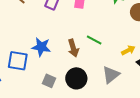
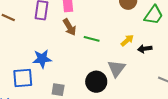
brown arrow: (73, 48) -> (69, 27), moved
black circle: (76, 78) -> (96, 82), moved

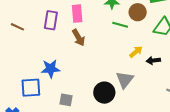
green line: (92, 39) -> (120, 25), moved

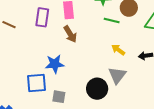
yellow arrow: (136, 52) -> (118, 50), moved, turned -104
blue star: (51, 69) -> (55, 64), moved
blue square: (31, 88) -> (36, 83), moved

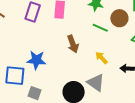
brown arrow: (70, 34) -> (73, 44), moved
gray triangle: (117, 75) -> (96, 83), turned -42

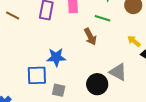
green line: (100, 28) -> (102, 18), moved
yellow arrow: (101, 58) -> (134, 41), moved

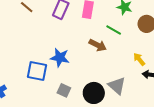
brown arrow: (90, 37) -> (98, 45), turned -48
gray square: (59, 90) -> (64, 90), moved

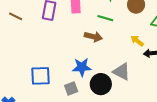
blue star: (60, 58) -> (82, 67), moved
gray square: (64, 90) -> (71, 88), turned -32

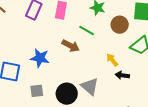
blue star: (82, 67) -> (40, 58), moved

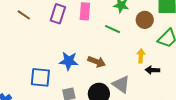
brown arrow: (71, 46) -> (97, 62), moved
yellow arrow: (112, 60) -> (141, 56), turned 48

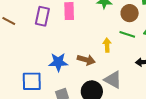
green line: (112, 29) -> (127, 34), moved
yellow arrow: (141, 56) -> (107, 45), moved

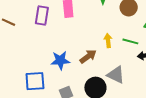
green line: (127, 34) -> (130, 41), moved
brown arrow: (86, 60) -> (88, 56), turned -48

